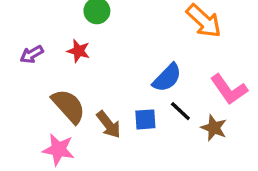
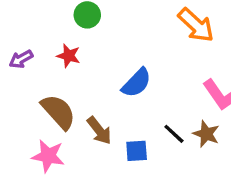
blue semicircle: (167, 78) -> (137, 83), moved
black line: (180, 111) -> (174, 134), moved
blue square: (145, 119) -> (137, 151), moved

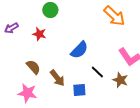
purple arrow: (21, 59) -> (11, 28), moved
brown semicircle: (58, 112) -> (33, 67), size x0.7
black line: (174, 134) -> (97, 72), moved

